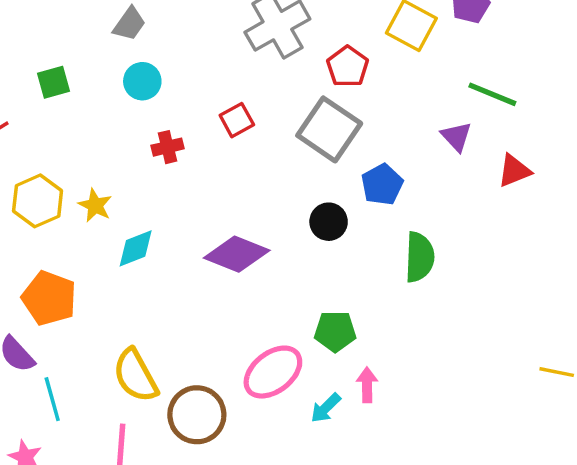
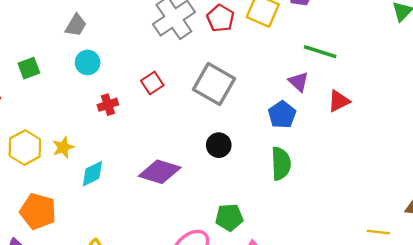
red pentagon: (348, 67) -> (220, 18), moved
blue pentagon: (382, 184) -> (282, 115), moved
yellow star: (95, 205) -> (63, 147), turned 30

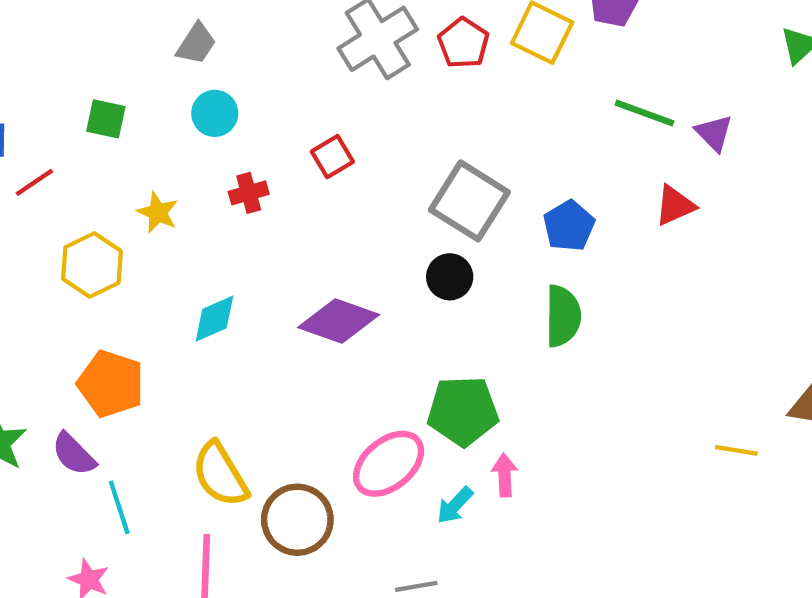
green square: (29, 68) -> (106, 119), turned 30
purple triangle: (299, 82) -> (714, 133), moved
gray square: (214, 84) -> (469, 201), moved
yellow star: (63, 147) -> (158, 212), moved, turned -30
green pentagon: (229, 217) -> (463, 411), size x1.4

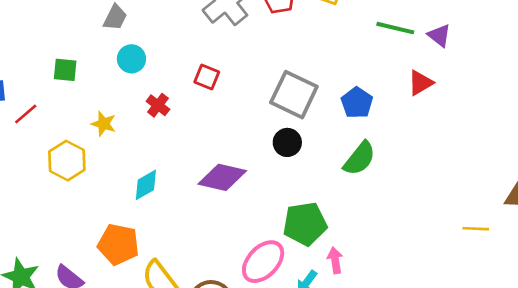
red square: (332, 157) -> (207, 77), turned -30
red cross: (249, 193) -> (158, 105), turned -30
green semicircle: (563, 316) -> (360, 158), turned 45
orange pentagon: (111, 384) -> (118, 244), moved

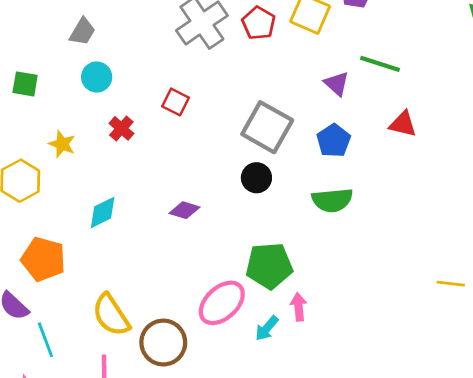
purple triangle: (439, 35) -> (337, 84), moved
red triangle: (420, 83) -> (403, 124), turned 40
green semicircle: (360, 158) -> (332, 200), turned 42
purple diamond: (222, 177) -> (185, 210), size x0.6
orange pentagon: (118, 244) -> (43, 259), moved

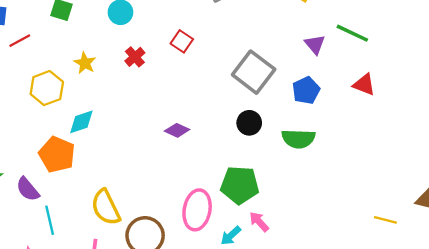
black circle: (256, 178) -> (249, 123), moved
cyan diamond: (103, 212) -> (81, 122), moved
pink ellipse: (222, 303) -> (197, 210), turned -45
pink arrow: (299, 307) -> (259, 222), turned -45

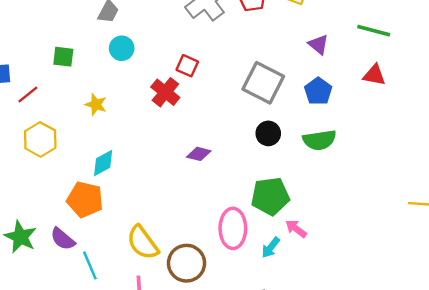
green line: (352, 33) -> (374, 31), moved
red cross: (135, 57) -> (165, 92), moved, size x1.4
yellow hexagon: (47, 88) -> (40, 139), moved

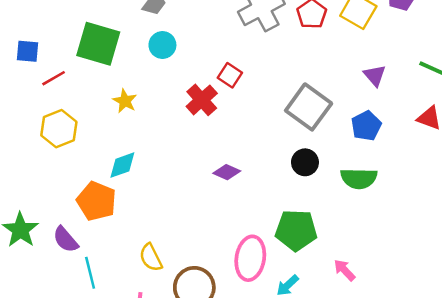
green square: (63, 57) -> (98, 44), size x1.8
pink arrow: (296, 229) -> (344, 270), moved
yellow semicircle: (143, 243) -> (151, 258), size x0.7

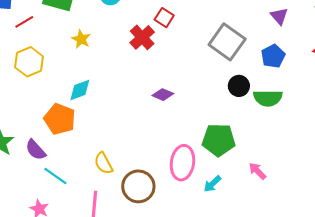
black circle: (305, 162) -> (239, 86), moved
cyan line: (90, 273) -> (55, 176), turned -40

